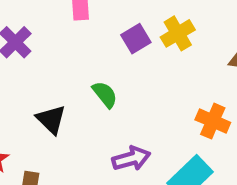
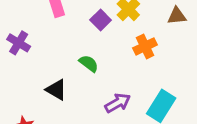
orange cross: (213, 121) -> (145, 46), moved, turned -35

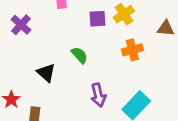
purple square: (101, 20) -> (98, 19), turned 30
purple arrow: (118, 103) -> (98, 95), turned 95

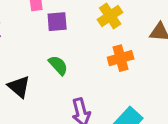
purple square: (98, 19) -> (57, 22), moved

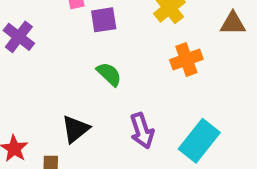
black triangle: (19, 87) -> (75, 129), moved, turned 45

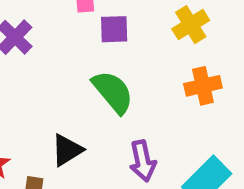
green semicircle: (109, 74) -> (113, 92), size x1.5

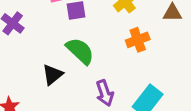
black triangle: (67, 150) -> (52, 75), moved

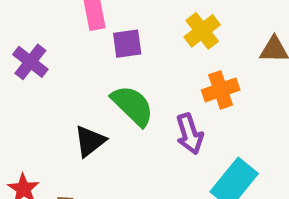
purple arrow: (105, 93) -> (189, 134), moved

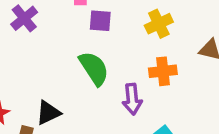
black triangle: (90, 141) -> (48, 113), moved

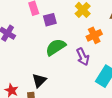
green semicircle: (94, 68) -> (56, 47), turned -70

